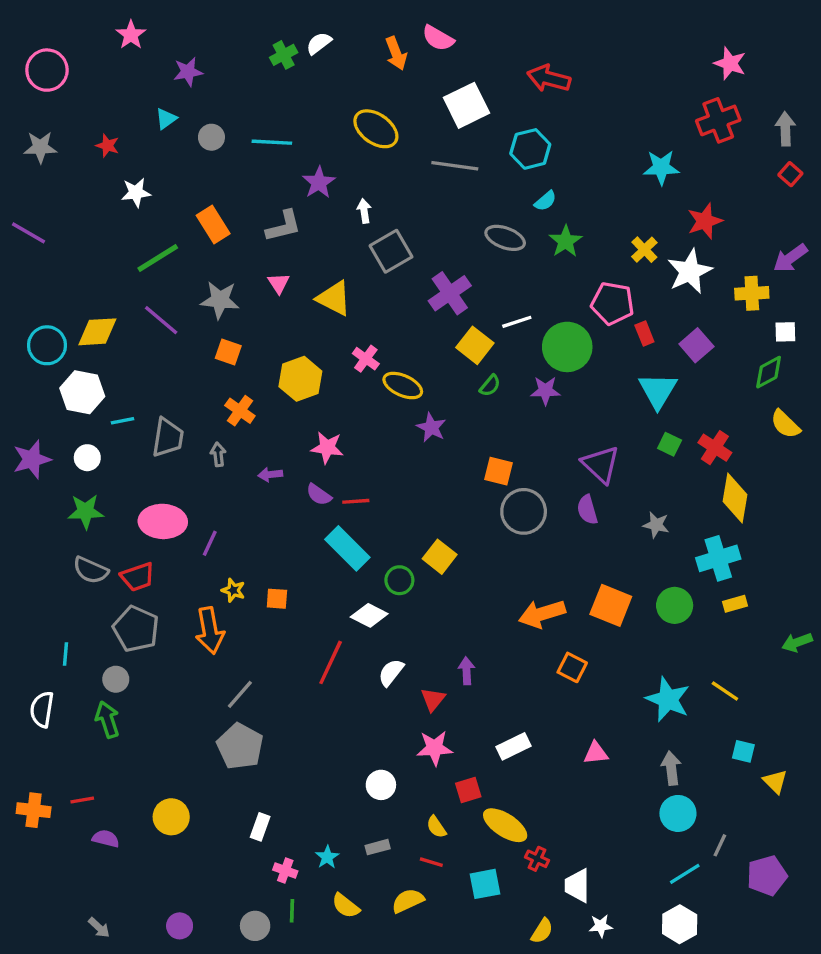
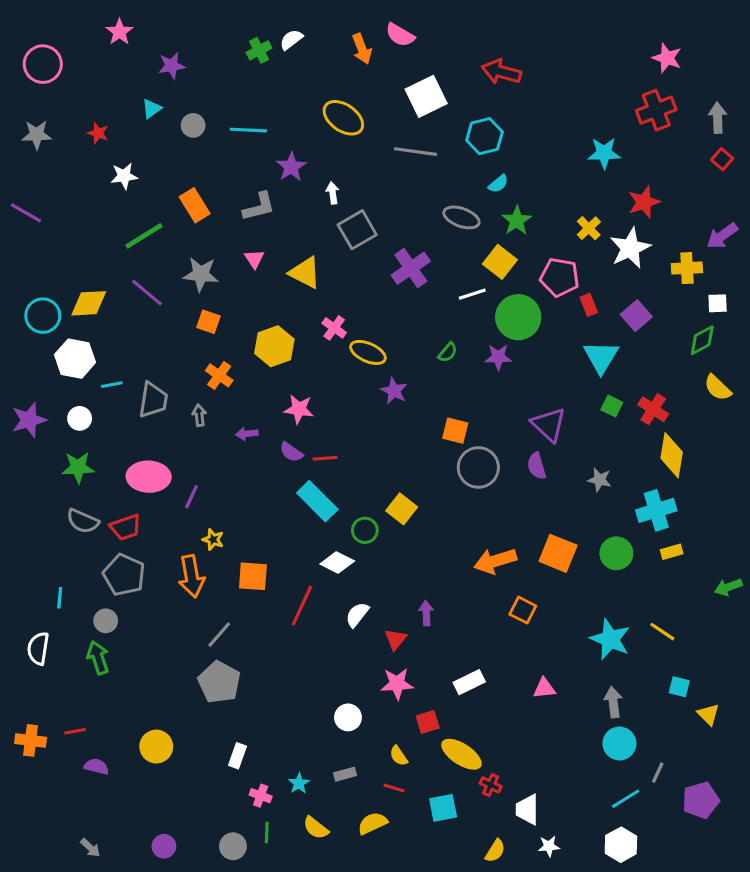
yellow square: (475, 345) -> (500, 262), moved
orange square: (277, 599) -> (253, 576), moved, size x1.5

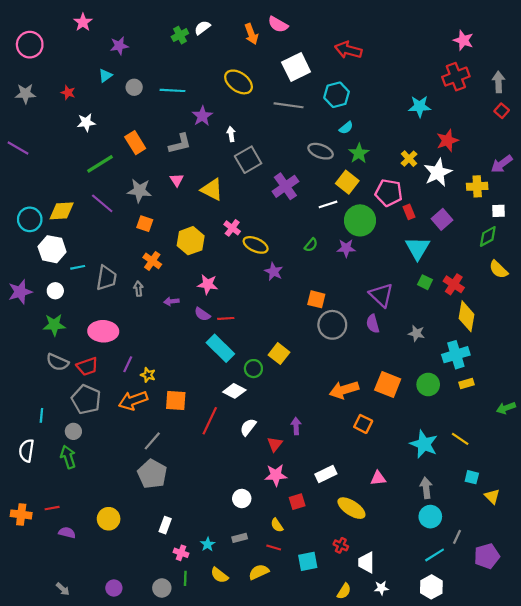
purple line: (192, 497) -> (128, 364), moved
orange arrow: (192, 576) -> (133, 400), turned 80
yellow ellipse: (461, 754) -> (351, 508), moved

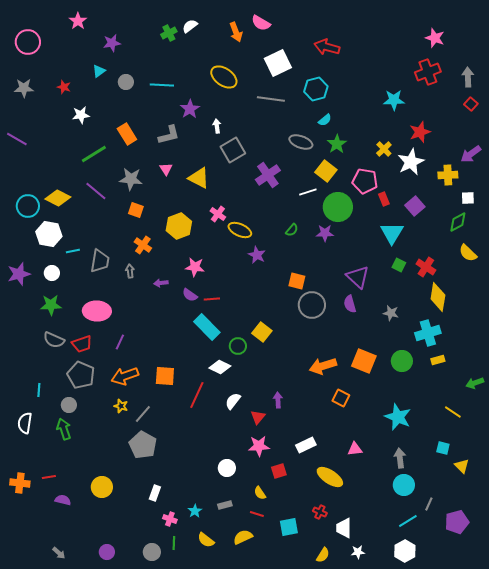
yellow diamond: (62, 211) -> (58, 198), turned 30
yellow star: (148, 375) -> (121, 406), moved
yellow line: (460, 439) -> (453, 412), moved

